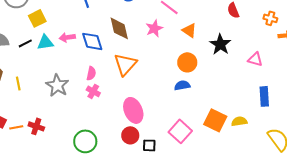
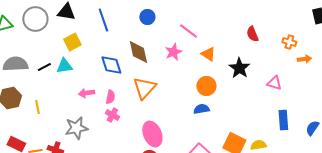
yellow square: (37, 18) -> (72, 42), moved
pink arrow: (67, 37) -> (86, 93), moved
gray star: (57, 85) -> (76, 128), moved, turned 30

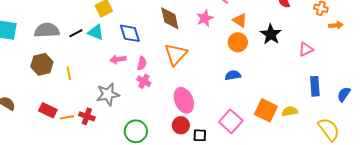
blue diamond: (111, 65) -> (130, 33), moved
cyan triangle: (64, 66) -> (96, 32), turned 30
pink triangle: (274, 83) -> (306, 49), turned -42
orange circle: (206, 86) -> (238, 42), moved

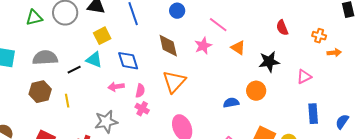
black line: (76, 33) -> (74, 70), moved
black star: (271, 34) -> (269, 62), turned 30
orange circle: (238, 42) -> (256, 91), moved

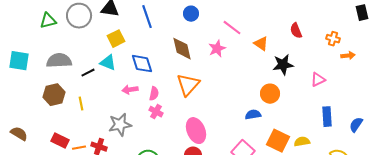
orange triangle: (238, 48) -> (261, 44), moved
blue semicircle: (231, 103) -> (253, 115), moved

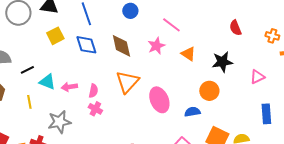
orange triangle: (261, 44) -> (188, 54), moved
cyan triangle: (108, 63) -> (47, 82), moved
blue diamond: (142, 64) -> (86, 45), moved
yellow line: (81, 104) -> (29, 102), moved
pink ellipse: (196, 131) -> (159, 100), moved

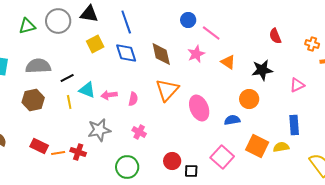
blue circle: (130, 11) -> (188, 20), moved
yellow line: (29, 102) -> (69, 102), moved
pink cross: (95, 109) -> (139, 132), moved
blue rectangle: (266, 114) -> (294, 125), moved

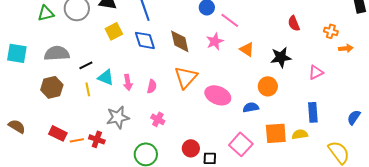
pink arrow: (109, 95) -> (128, 82), turned -91
pink ellipse: (199, 108) -> (218, 95), turned -45
orange square: (257, 146) -> (276, 133), turned -30

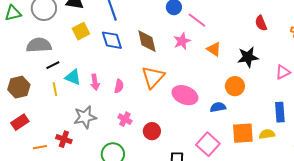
gray semicircle: (57, 53) -> (39, 45), moved
red rectangle: (58, 133) -> (20, 122), moved, turned -60
orange line: (77, 140) -> (40, 147), moved
red circle: (191, 148) -> (152, 131), moved

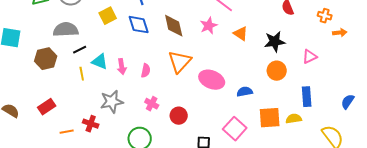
orange circle: (235, 86) -> (277, 71), moved
brown hexagon: (19, 87) -> (46, 59), moved

